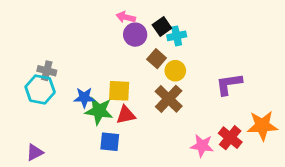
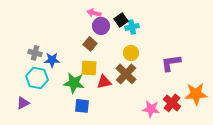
brown square: (157, 59) -> (90, 44), moved
cyan hexagon: (40, 89) -> (37, 78), moved
blue star: (84, 97) -> (52, 60), moved
red triangle: (126, 115) -> (104, 82), moved
purple triangle: (35, 152) -> (23, 103), moved

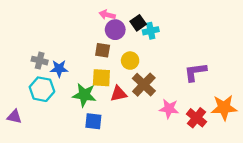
brown square: (90, 44) -> (103, 50), turned -32
yellow circle: (131, 53) -> (130, 61), moved
purple triangle: (23, 103) -> (14, 117), moved, turned 40
pink star: (151, 109) -> (169, 109), moved

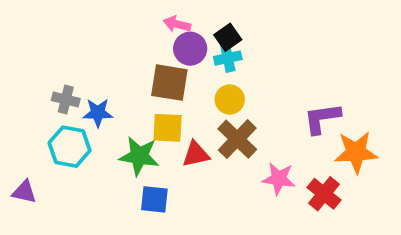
cyan cross: (151, 31) -> (228, 58), moved
brown square: (103, 50) -> (169, 83), size x1.5
yellow circle: (130, 61) -> (230, 100), moved
orange star: (224, 108) -> (356, 152), moved

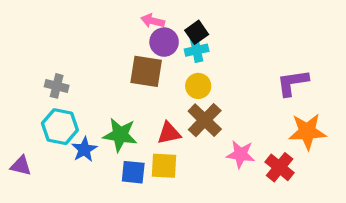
blue star: (98, 113) -> (84, 149), moved, turned -30
purple L-shape: (322, 118) -> (293, 83), moved
yellow square: (168, 128) -> (164, 166), moved

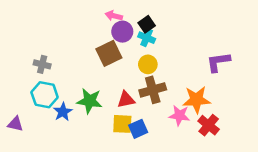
cyan cross: (197, 50) -> (147, 38), turned 35
brown square: (146, 71) -> (109, 53), turned -35
brown cross: (205, 120) -> (153, 90), turned 30
orange star: (307, 132) -> (196, 100), moved
blue square: (133, 172) -> (138, 129), moved, turned -30

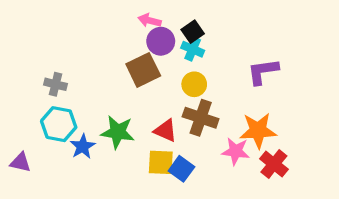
purple L-shape: (218, 62) -> (263, 72), moved
brown cross: (153, 90) -> (201, 118), turned 35
red triangle: (126, 100) -> (166, 131), turned 36
blue square: (138, 129) -> (181, 169), turned -30

